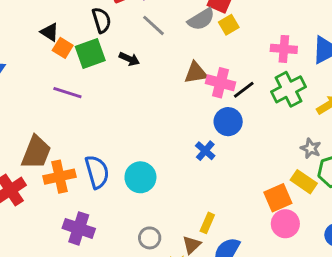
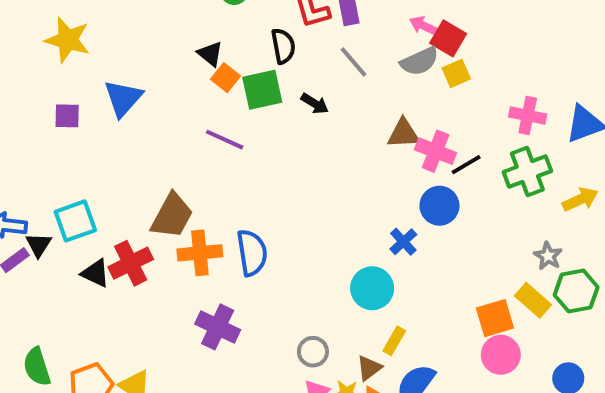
cyan circle: (140, 177) -> (372, 288), moved

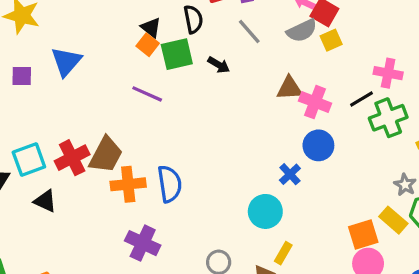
black triangle: (210, 54) -> (151, 28), moved
black line: (466, 165) -> (361, 99), moved
red cross: (131, 263) -> (72, 158), moved

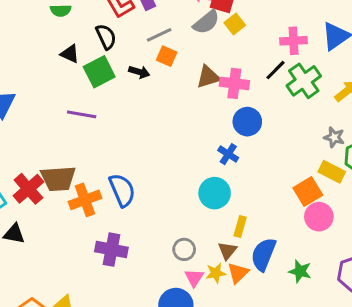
gray line: (249, 31) -> (159, 35), turned -60
orange square: (148, 45) -> (167, 56), moved
brown trapezoid: (106, 155) -> (58, 179), turned 72

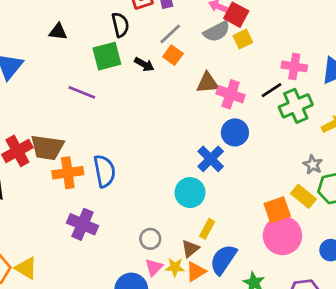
gray line: (159, 35) -> (170, 34), turned -30
black triangle: (70, 54) -> (58, 32), moved, turned -30
blue cross: (228, 154) -> (211, 159), size x1.4
pink circle: (319, 217) -> (282, 235), size x1.4

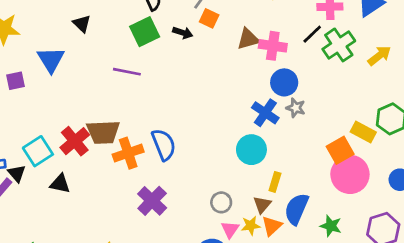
black triangle: (58, 32) -> (82, 24), moved, turned 48
gray star: (313, 165) -> (296, 108), moved
purple cross: (82, 224) -> (152, 201), turned 32

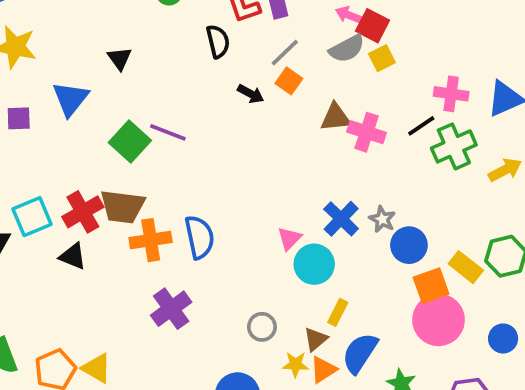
green square: (145, 32) -> (130, 141), moved, turned -32
blue circle: (284, 82) -> (409, 245), moved
black triangle: (60, 184) -> (73, 256), moved
pink triangle: (230, 229) -> (289, 238), moved

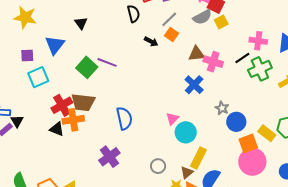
cyan square: (32, 217) -> (38, 77), moved
blue cross: (341, 219) -> (194, 85), moved
orange cross: (151, 240) -> (73, 120), moved
yellow rectangle: (338, 312) -> (198, 158), size x1.5

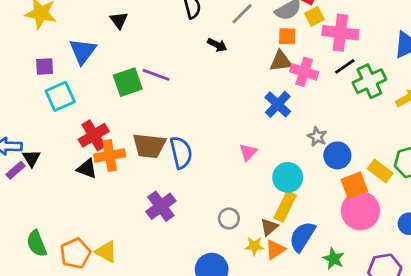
orange square: (171, 35) -> (287, 36), moved, turned -32
pink cross: (258, 41) -> (340, 33), moved, size x1.4
green square: (87, 67) -> (128, 82), turned 30
brown trapezoid: (83, 102) -> (149, 146), moved
cyan circle: (186, 132) -> (288, 177), moved

